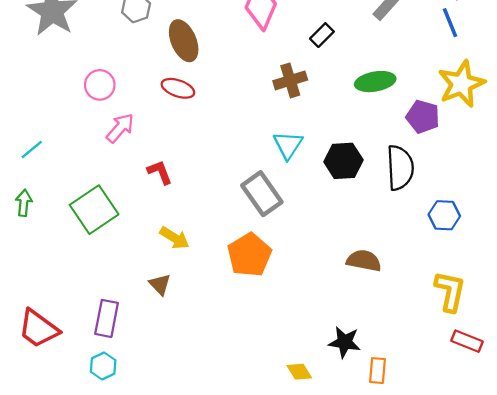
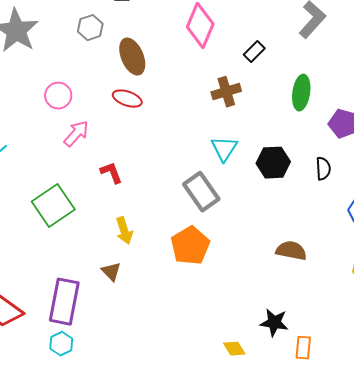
green ellipse: (375, 82) -> (301, 93), turned -72
black semicircle: (400, 168) -> (323, 169), size x0.6
yellow arrow: (175, 238) -> (124, 231), turned 40
purple rectangle: (107, 318) -> (64, 302), size x1.4

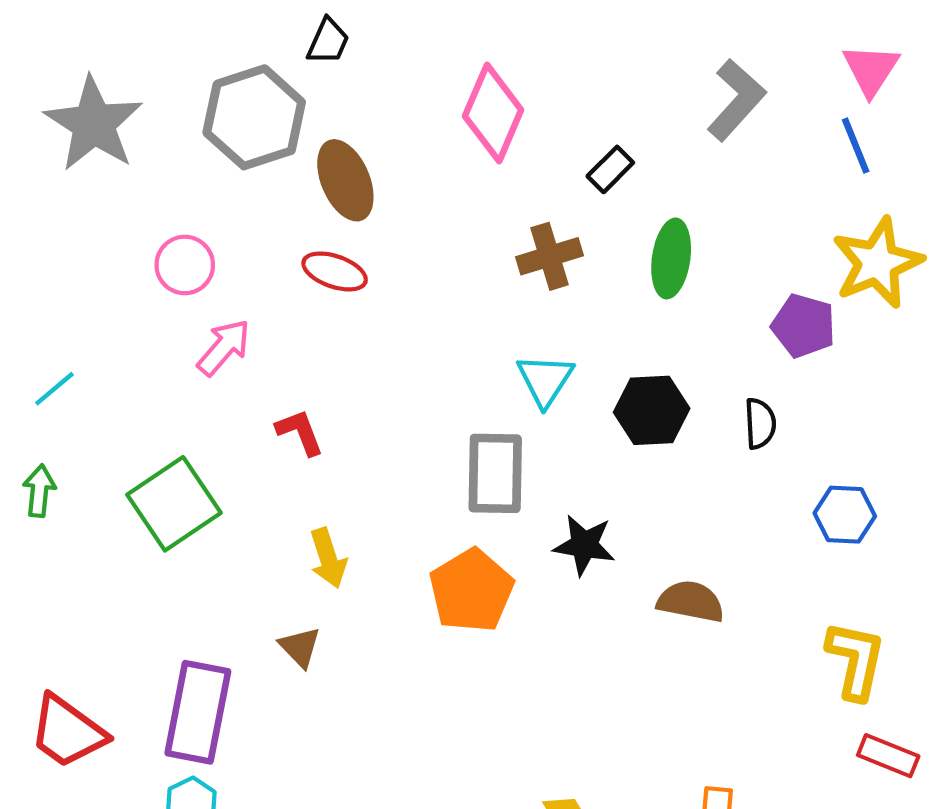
gray hexagon: (90, 28) -> (254, 117), size x1.8
green ellipse: (301, 93) -> (671, 258), moved
gray rectangle: (201, 192) -> (495, 473), turned 36
black star: (274, 323) -> (584, 545), moved

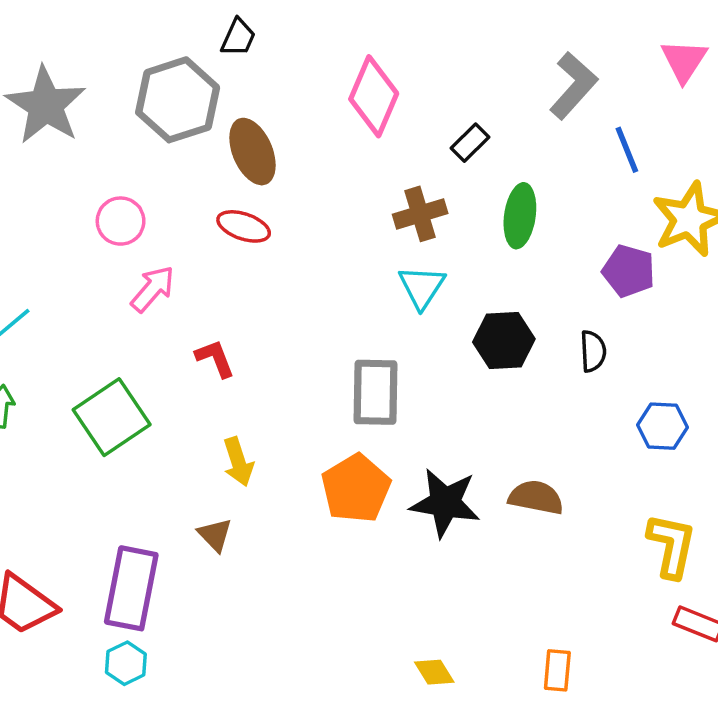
blue line: (856, 146) -> (627, 150), moved
cyan triangle: (545, 380) -> (422, 287), moved
black star: (584, 545) -> (445, 503), moved, size x1.4

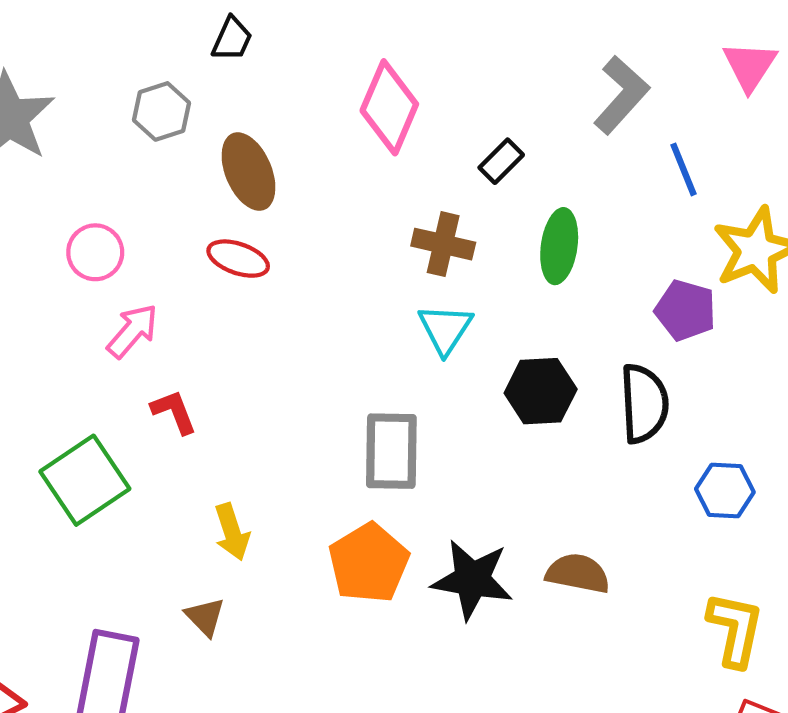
gray hexagon: (178, 100) -> (162, 111), size x0.6
brown cross: (420, 214) -> (443, 244), turned 30
black semicircle: (593, 351) -> (644, 404), size x1.6
red L-shape: (215, 358) -> (174, 412), moved

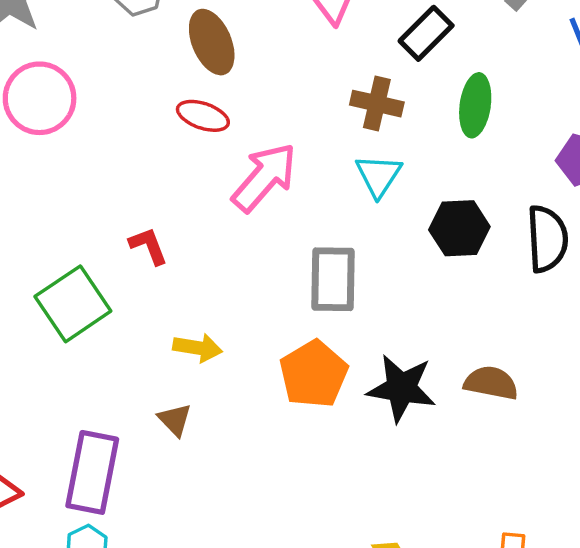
black rectangle: (501, 161) -> (426, 33), size x1.4
pink circle: (95, 252) -> (40, 98), moved, size x1.5
pink arrow: (133, 331) -> (264, 177), moved, size x1.5
yellow arrow: (232, 532) -> (198, 348), turned -63

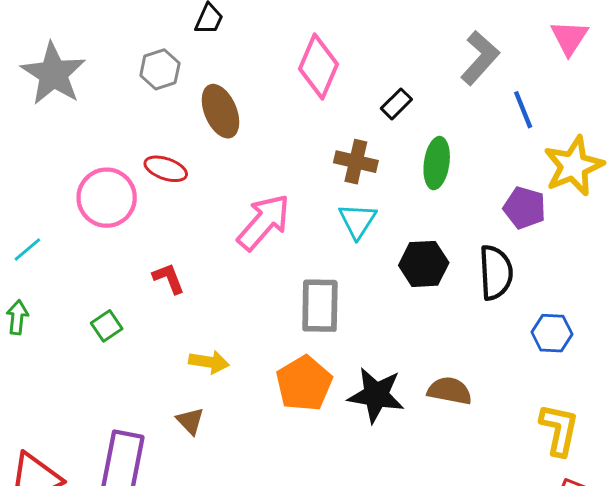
black rectangle: (426, 33) -> (396, 104), size x0.7
pink circle: (40, 98) -> (107, 198), moved
red ellipse: (203, 116) -> (166, 169), moved
green square: (73, 304) -> (107, 326), size x0.5

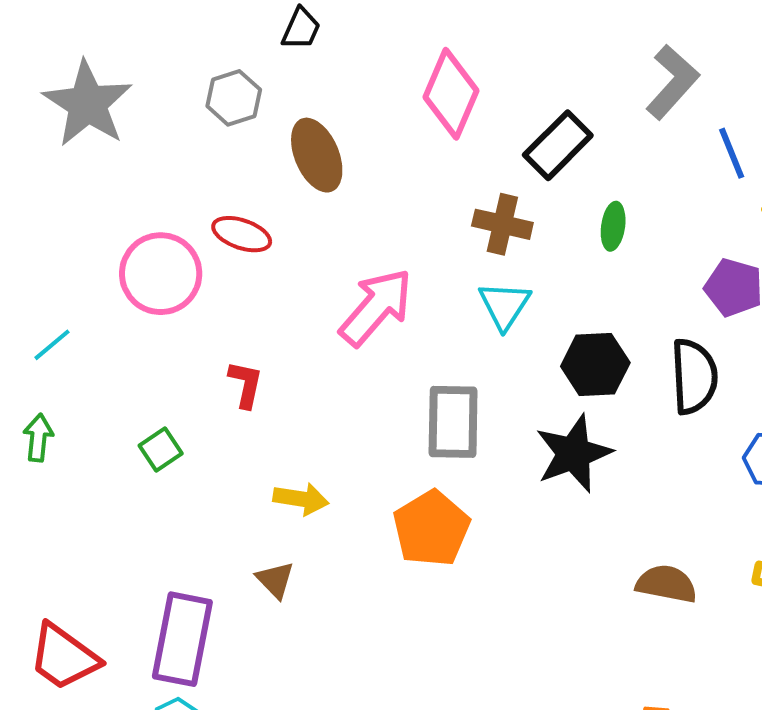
black rectangle: (396, 104) -> (558, 145), size x1.6
green ellipse: (437, 163) -> (613, 226), size x0.7
red L-shape: (169, 278) -> (246, 384), turned 33
brown semicircle: (450, 391) -> (666, 584), moved
black star: (376, 395) -> (574, 453), moved, turned -30

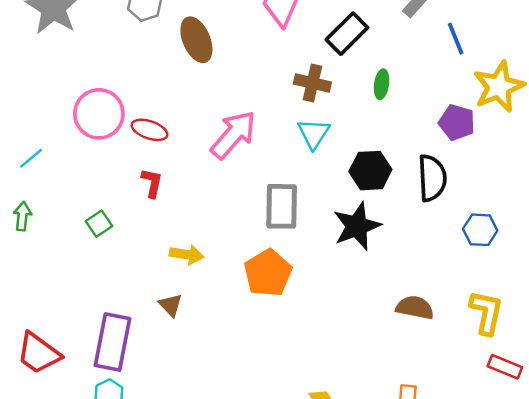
red ellipse: (242, 234) -> (150, 130), moved

